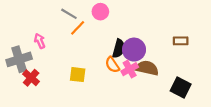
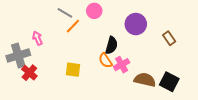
brown rectangle: (181, 41) -> (169, 38), turned 56
purple circle: (134, 50) -> (136, 24), moved
brown semicircle: (147, 68) -> (145, 80), moved

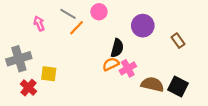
pink arrow: (37, 38) -> (39, 23), moved
orange semicircle: (105, 61) -> (111, 64), turned 98
yellow square: (73, 70) -> (49, 74), moved
red cross: (29, 73) -> (28, 88), moved

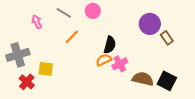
purple circle: (143, 26) -> (150, 24), moved
orange line: (77, 28) -> (72, 37), moved

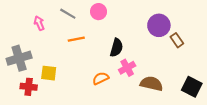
orange line: (72, 37) -> (76, 39), turned 35
orange semicircle: (104, 60) -> (101, 78), moved
black square: (167, 81) -> (192, 87), moved
red cross: (27, 82) -> (29, 87), turned -35

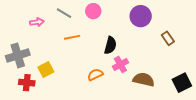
pink arrow: (39, 23) -> (37, 22), turned 104
purple circle: (159, 25) -> (141, 16), moved
yellow square: (49, 73) -> (46, 70), turned -35
black square: (192, 87) -> (182, 83), turned 36

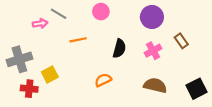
gray line: (64, 13) -> (59, 14), moved
pink cross: (120, 64) -> (153, 51), moved

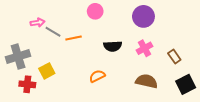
gray line: (59, 14) -> (53, 32), moved
brown rectangle: (181, 41) -> (174, 57), moved
black semicircle: (119, 48) -> (113, 46), turned 72

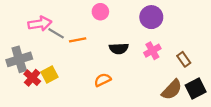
pink arrow: (38, 23) -> (40, 24), size x1.5
brown semicircle: (147, 81) -> (172, 90), moved, turned 120
red cross: (27, 84) -> (32, 78), moved, turned 35

